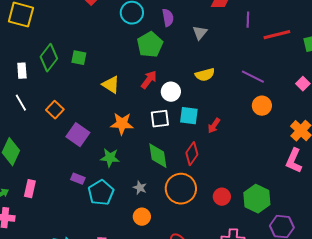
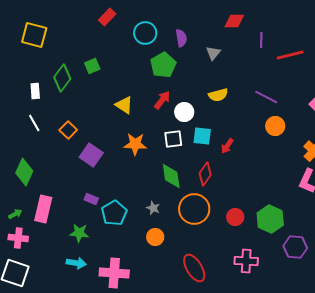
green square: (79, 58) -> (92, 66), moved, turned -35
green star: (110, 158) -> (79, 233), moved
pink rectangle: (30, 189) -> (43, 209), size x1.5

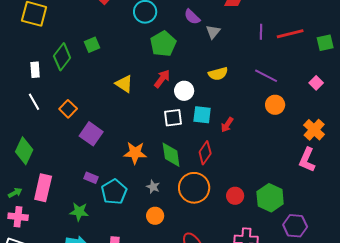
purple semicircle: (181, 38) -> (192, 17), moved, turned 144
purple line: (261, 40) -> (261, 32), moved
orange star: (135, 144) -> (135, 153), moved

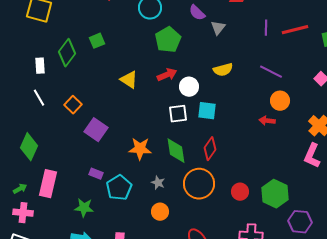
red arrow: (162, 79) -> (167, 75), turned 30
red arrow: (227, 125) -> (267, 121), moved, turned 63

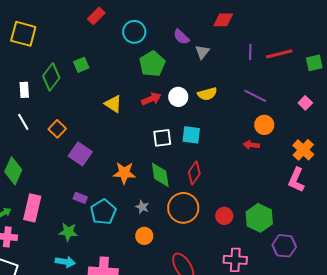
white circle: (189, 87) -> (178, 97), moved

